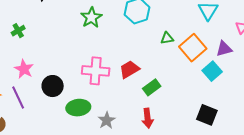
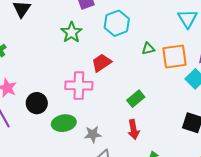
orange square: (193, 48) -> (174, 56), turned 36
red trapezoid: (129, 69) -> (101, 63), moved
gray star: (107, 120) -> (93, 134), turned 30

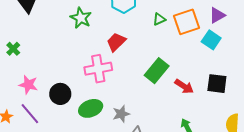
green rectangle: (136, 99) -> (157, 71), size x1.4
red arrow: (134, 130) -> (184, 86), moved, turned -36

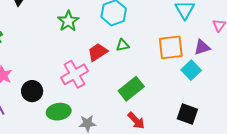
green triangle: (159, 19) -> (123, 45), moved
pink cross: (98, 69) -> (75, 74), turned -32
red arrow: (184, 86) -> (136, 121), moved

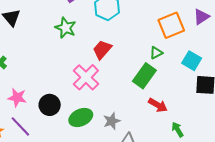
green triangle: (123, 45) -> (156, 53), moved
cyan square: (191, 70) -> (192, 61), moved

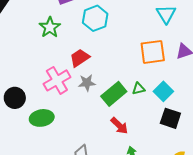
green triangle: (156, 53) -> (139, 89), moved
gray star: (112, 121) -> (87, 83), moved

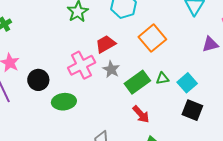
orange square: (153, 52) -> (152, 38), moved, turned -36
gray star: (87, 83) -> (111, 69), turned 30

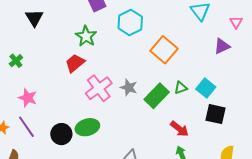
red trapezoid: (106, 44) -> (75, 63), moved
black circle: (38, 80) -> (61, 134), moved
red arrow: (141, 114) -> (179, 129), moved

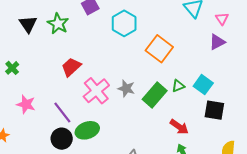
pink triangle: (236, 22) -> (222, 19), moved
green star: (86, 36) -> (58, 24), moved
purple line: (26, 127) -> (62, 113), moved

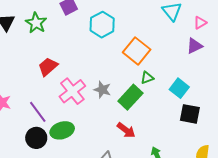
pink triangle: (222, 19) -> (200, 23), turned 32
green triangle: (178, 86) -> (147, 78), moved
red arrow: (179, 127) -> (126, 130), moved

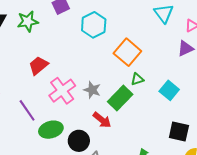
green star: (36, 23) -> (28, 21), turned 30
black square: (190, 114) -> (179, 131), moved
red arrow: (126, 130) -> (102, 120), moved
black circle: (36, 138) -> (79, 141), moved

